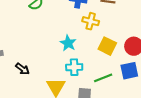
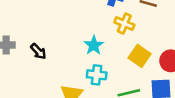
black arrow: (22, 69) -> (38, 51), moved

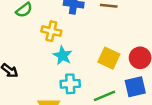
yellow cross: (124, 24) -> (51, 31), moved

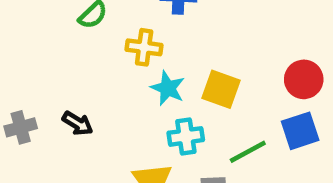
yellow square: (109, 58) -> (221, 89), moved

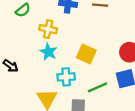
cyan star: (168, 88) -> (48, 52), moved

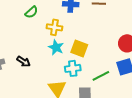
yellow square: (86, 54) -> (79, 48), moved

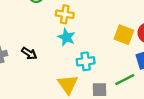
yellow square: (79, 48) -> (124, 35), moved
green line: (101, 76) -> (125, 80), moved

